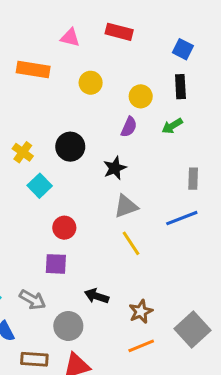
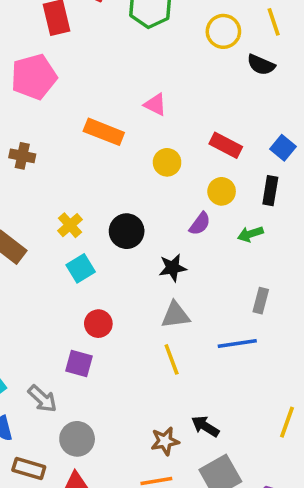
red rectangle: (119, 32) -> (226, 145), moved
black arrow: (97, 296) -> (205, 426), moved

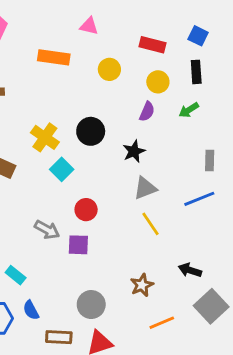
yellow cross: (70, 225) -> (45, 137), size x1.4
gray arrow: (42, 399) -> (47, 230), moved
brown star: (165, 441) -> (142, 285), moved

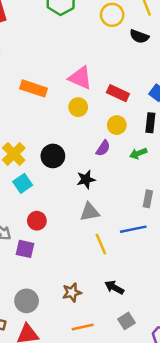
pink triangle: (89, 26) -> (80, 78), moved, size x1.5
yellow line: (151, 224) -> (101, 244), moved
gray square: (211, 306) -> (127, 321), size x0.6

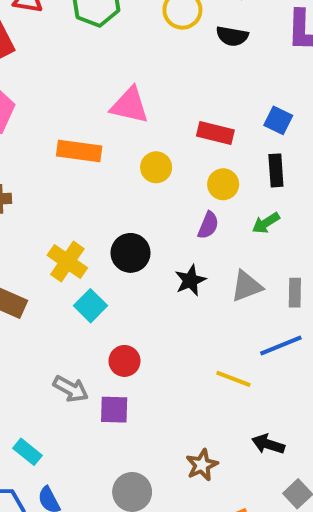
pink triangle: (80, 78) -> (130, 105), moved
gray triangle: (90, 212) -> (247, 286), moved
yellow line: (101, 244) -> (233, 379), turned -35

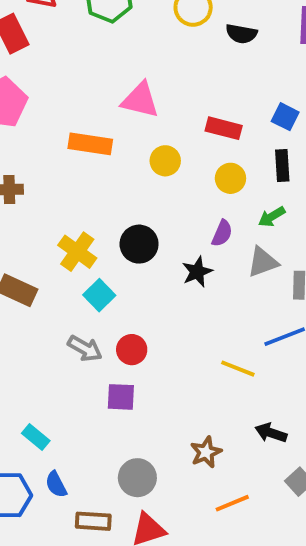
purple semicircle: (208, 225) -> (222, 233), moved
gray triangle: (247, 286) -> (263, 262), moved
gray arrow: (71, 389) -> (85, 348), moved

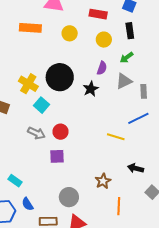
black circle: (139, 244) -> (60, 77), size x1.4
orange line: (232, 503) -> (119, 206), turned -60

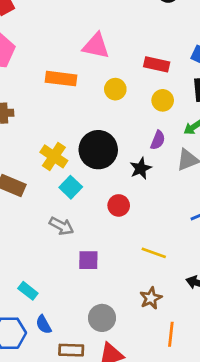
red circle: (61, 132) -> (119, 205), moved
yellow line: (116, 137) -> (154, 253), moved

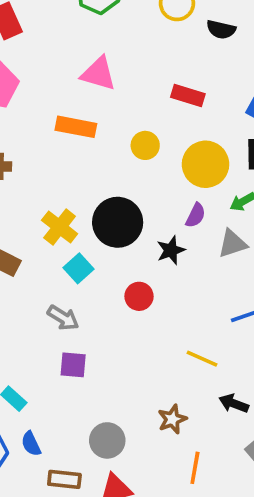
pink triangle: (96, 46) -> (98, 74), moved
red rectangle: (157, 64) -> (188, 96), moved
yellow circle: (163, 100) -> (205, 164), size x1.6
yellow line: (154, 253) -> (202, 359), moved
purple square: (88, 260) -> (73, 365), moved

